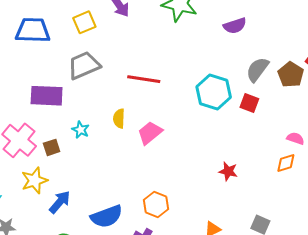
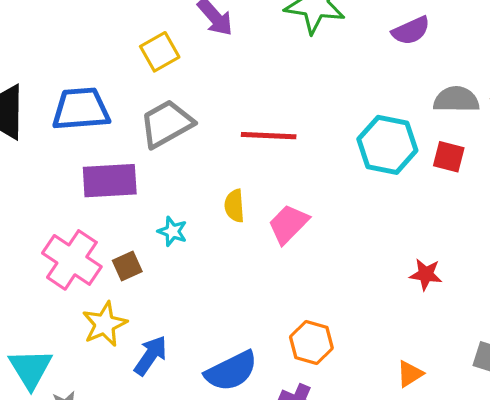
blue trapezoid: (33, 30) -> (81, 109), moved
gray semicircle: (257, 69) -> (456, 99), turned 60

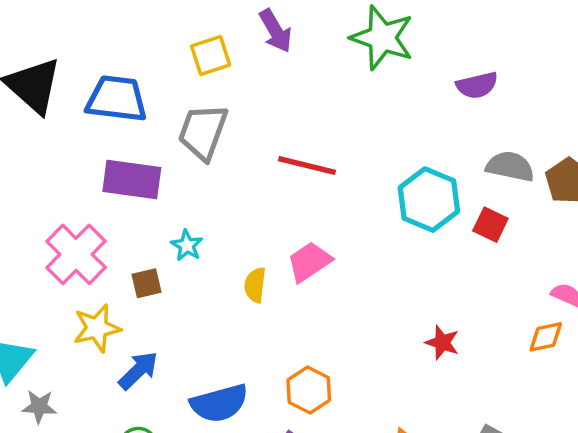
gray trapezoid: (166, 124) -> (203, 132), turned -52
yellow semicircle: (234, 206) -> (255, 285), moved
brown square: (127, 266) -> (146, 283), moved

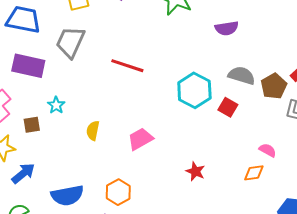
pink trapezoid: (309, 262) -> (140, 139), moved

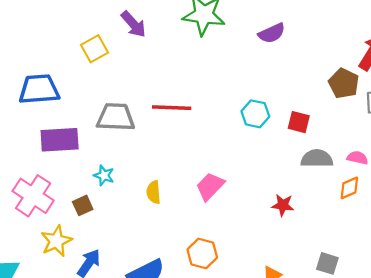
gray trapezoid: (70, 42) -> (116, 117), moved, turned 84
gray semicircle: (242, 75) -> (317, 159), moved
cyan hexagon: (194, 90) -> (255, 114), size x0.7

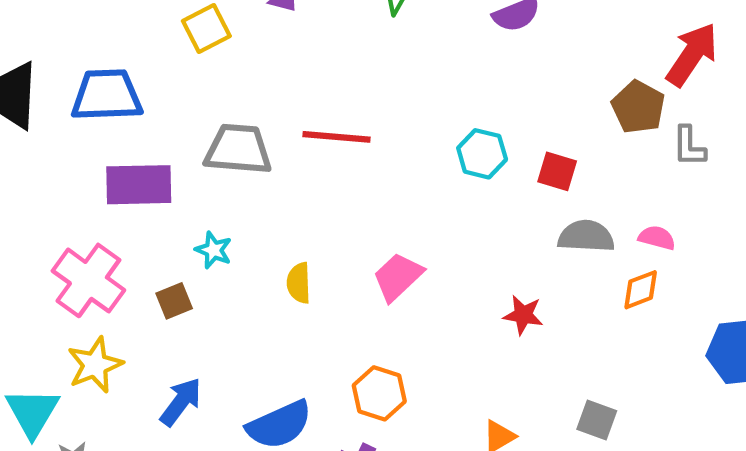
yellow star: (56, 241) -> (95, 365), moved

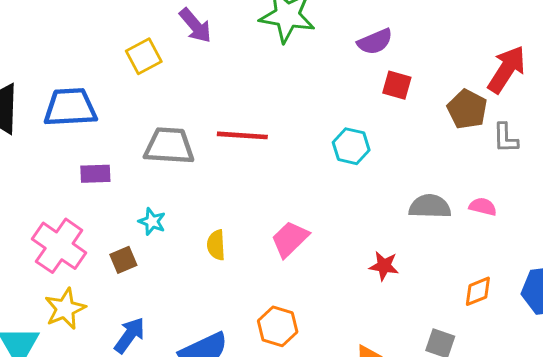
red square: (557, 171) -> (397, 85), moved
purple rectangle: (139, 185) -> (95, 174), size x0.6
orange diamond: (641, 290) -> (478, 291), moved

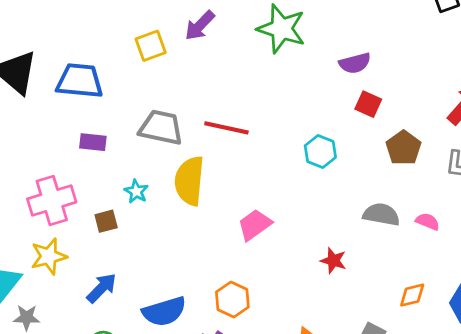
purple arrow: (195, 26) -> (200, 26), turned 76
brown pentagon: (467, 109) -> (403, 148), moved
yellow semicircle: (216, 245) -> (189, 181), moved, size x1.8
pink cross: (59, 246) -> (52, 201), turned 30

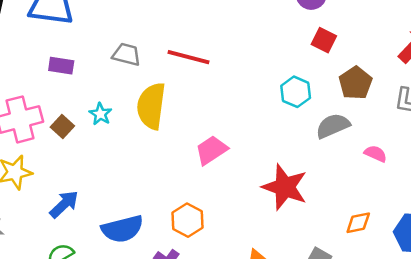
gray trapezoid: (161, 128) -> (126, 54), size x0.7
cyan hexagon: (320, 152) -> (296, 92), moved
gray semicircle: (381, 215) -> (333, 126), moved, turned -36
brown square: (106, 221) -> (62, 127), moved, turned -35
red star: (333, 261) -> (285, 187), size x1.8

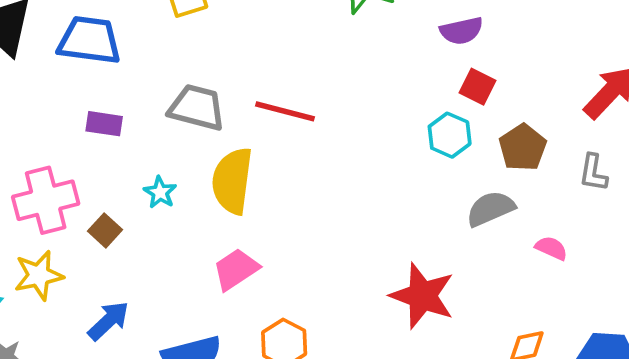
gray trapezoid: (126, 54) -> (197, 108), size x1.4
cyan hexagon: (296, 92) -> (450, 135), moved
brown square: (62, 127) -> (105, 230), moved
pink trapezoid: (211, 150) -> (236, 269), moved

